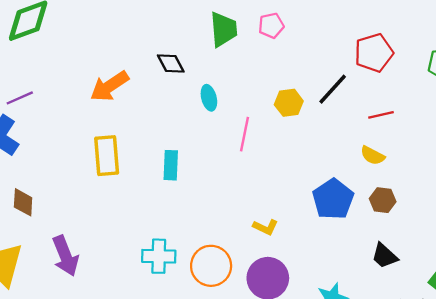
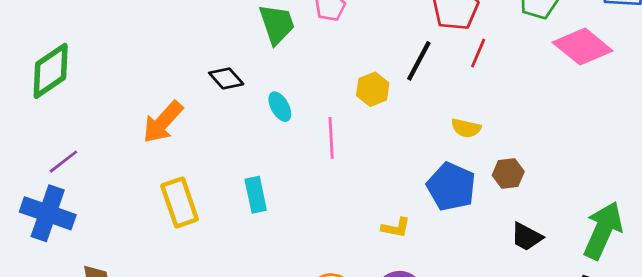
red line: (381, 115) -> (478, 53), moved, turned -40
yellow semicircle: (373, 155) -> (466, 128), moved
yellow L-shape: (265, 227) -> (396, 228), moved

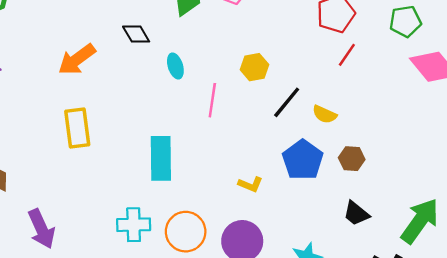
black line: (419, 61) -> (287, 102), moved
cyan rectangle: (256, 195) -> (161, 158), moved, size x1.5

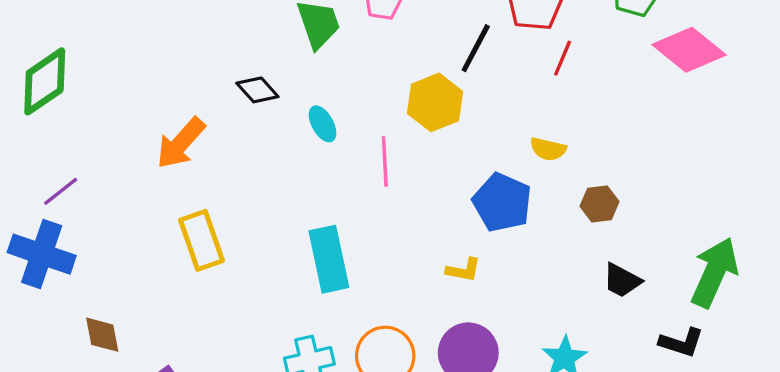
yellow hexagon: (254, 67) -> (435, 102), size x1.4
black line: (287, 102) -> (476, 48), moved
blue pentagon: (303, 160) -> (502, 202), moved

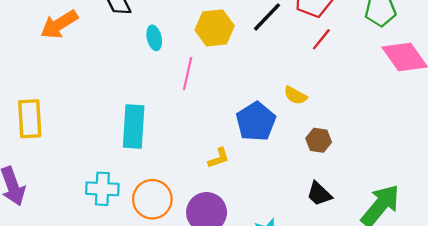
yellow hexagon: (435, 102) -> (215, 28), moved
yellow rectangle: (201, 240) -> (30, 119), moved
yellow L-shape: (464, 270) -> (219, 158), turned -45

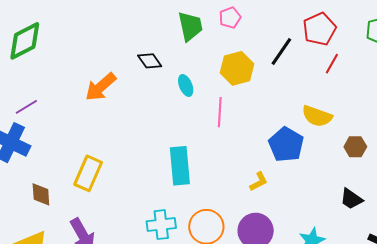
yellow semicircle: (295, 95) -> (317, 116), size x1.4
yellow rectangle: (30, 119) -> (88, 173), turned 36
brown hexagon: (319, 140) -> (355, 147), moved

